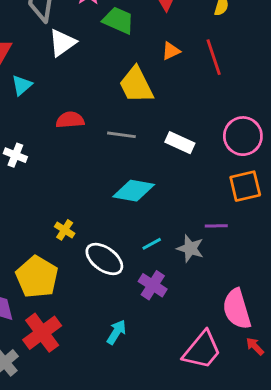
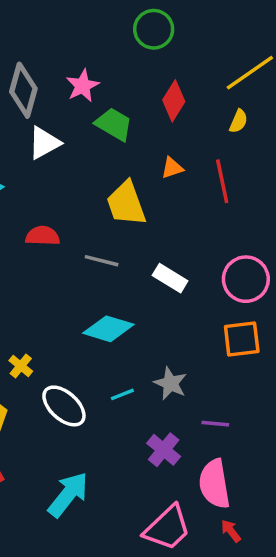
purple line: (216, 226) -> (215, 424), moved
gray star: (190, 248) -> (170, 383), moved
purple cross: (153, 285) -> (164, 450), moved
cyan arrow: (116, 332) -> (68, 495), size x1.6

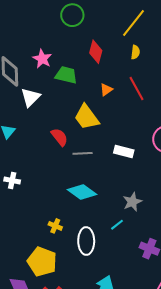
red semicircle: (43, 236) -> (59, 137), moved, turned 66
cyan diamond: (108, 329) -> (82, 192), moved, turned 36
gray star: (170, 383) -> (132, 202), moved, turned -30
white ellipse: (64, 406) -> (86, 241), turned 64

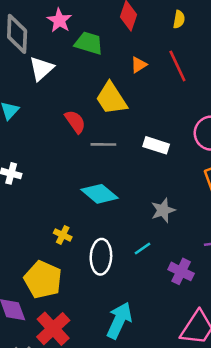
cyan line: (117, 225) -> (143, 248), moved

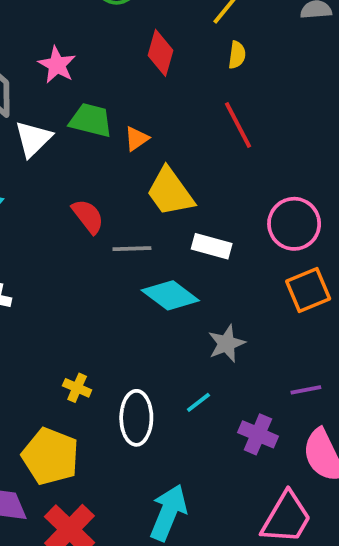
green trapezoid: (89, 43) -> (91, 120), moved
orange triangle: (139, 65) -> (137, 139), moved
yellow trapezoid: (111, 99) -> (170, 192), moved
cyan diamond: (99, 194) -> (170, 295), moved

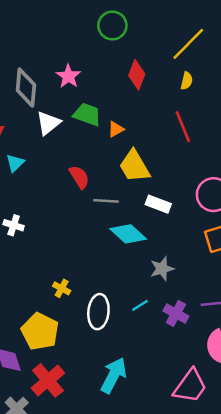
purple cross: (258, 434) -> (176, 313), moved

